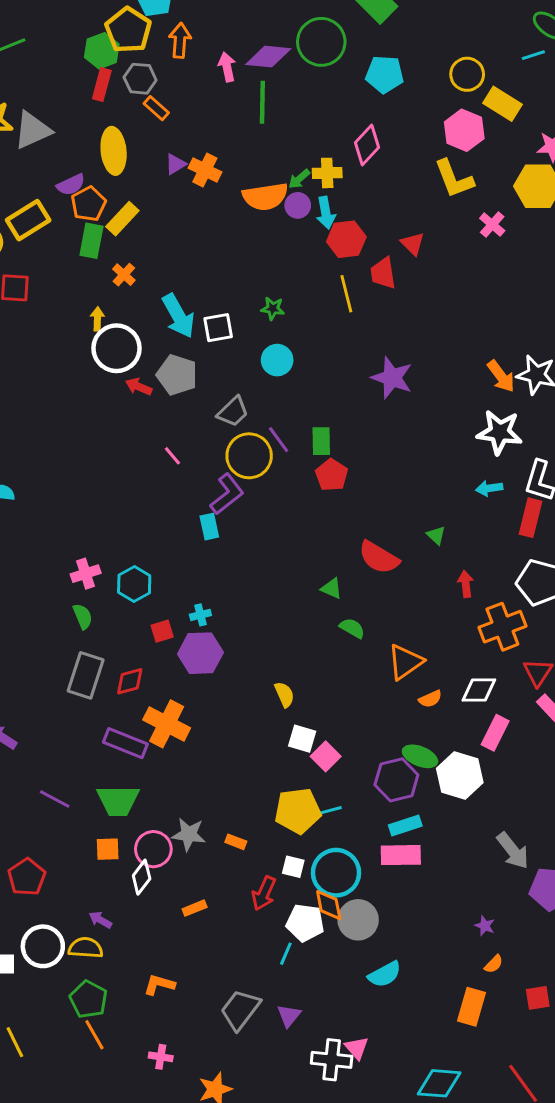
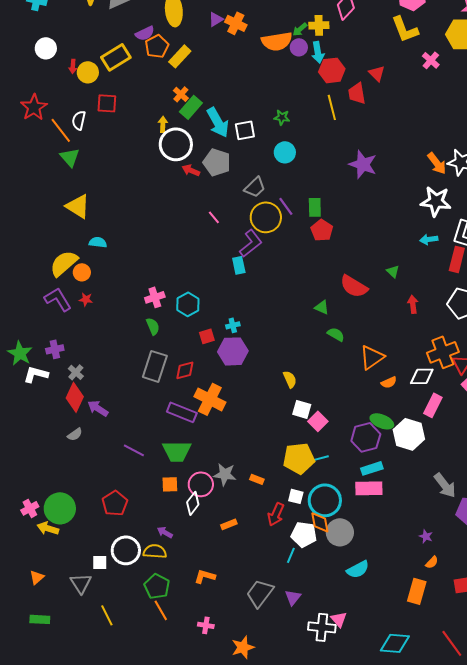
green rectangle: (91, 241) -> (191, 107), moved, turned 30
orange cross: (502, 627) -> (443, 352), moved

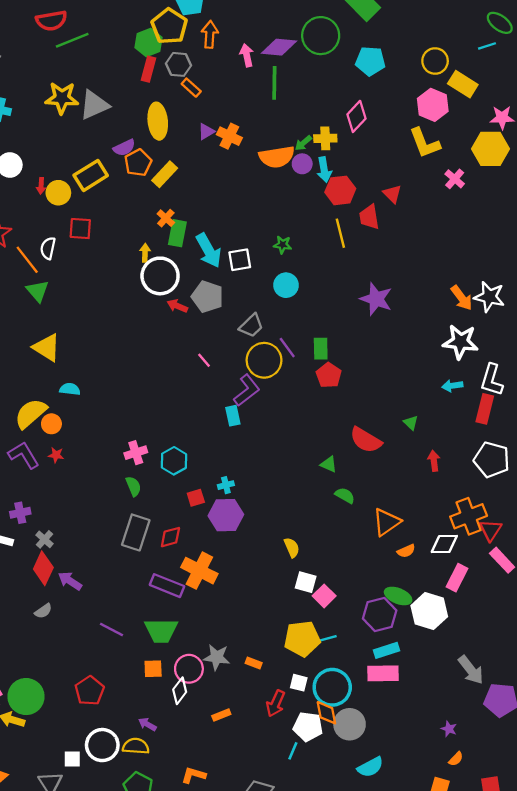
green rectangle: (191, 107) -> (177, 233), turned -30

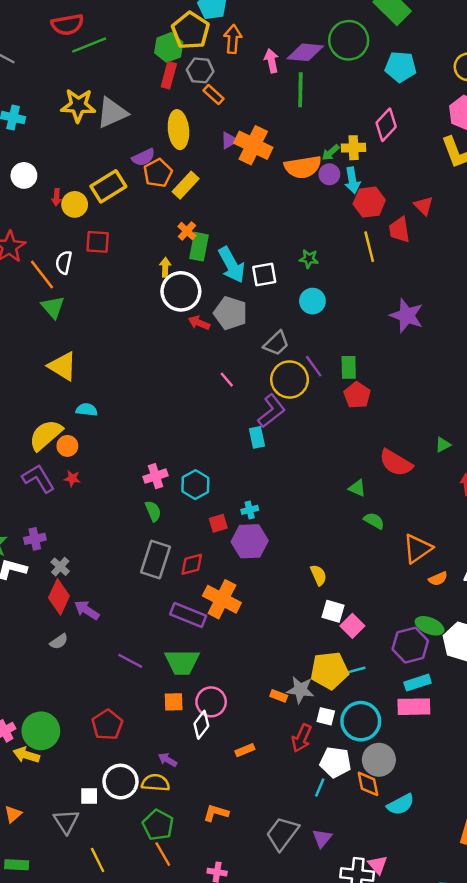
orange cross: (229, 136) -> (253, 145), size x1.4
green triangle: (411, 423) -> (443, 445), turned 49
gray star: (217, 657) -> (300, 690), moved
orange diamond: (326, 713) -> (368, 784), moved

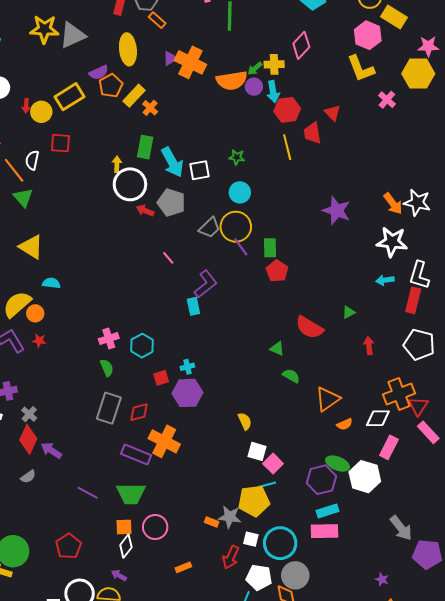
orange cross: (187, 231) -> (150, 108), moved
purple star: (407, 316) -> (337, 211), moved
yellow circle: (290, 380) -> (236, 227), moved
cyan line: (355, 670) -> (267, 485), moved
white diamond: (201, 725) -> (126, 546), moved

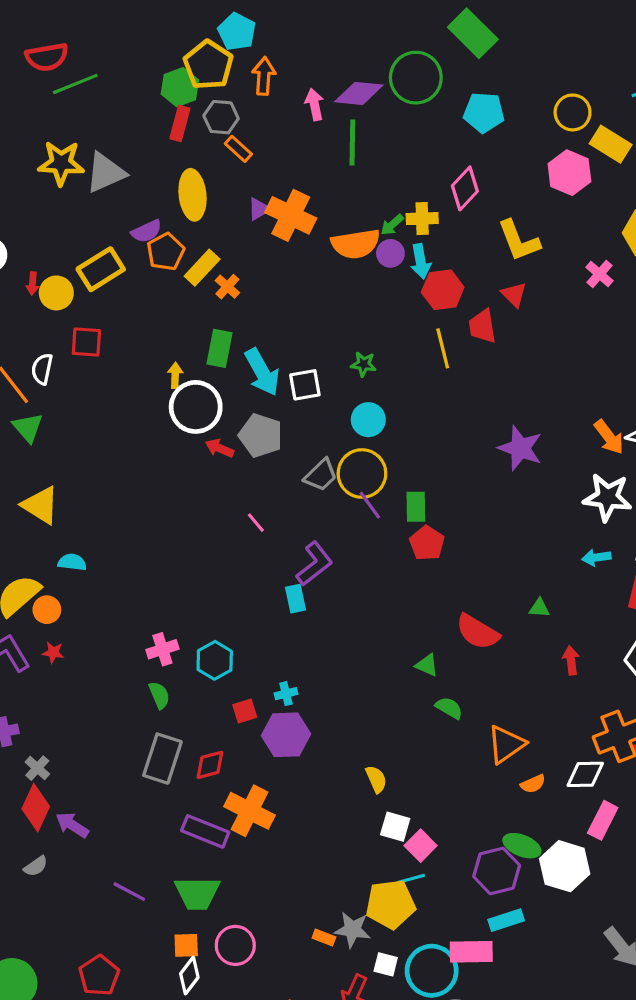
yellow L-shape: (361, 68) -> (519, 241), moved
green triangle: (349, 312) -> (539, 608), turned 32
pink rectangle: (324, 531) -> (471, 952), moved

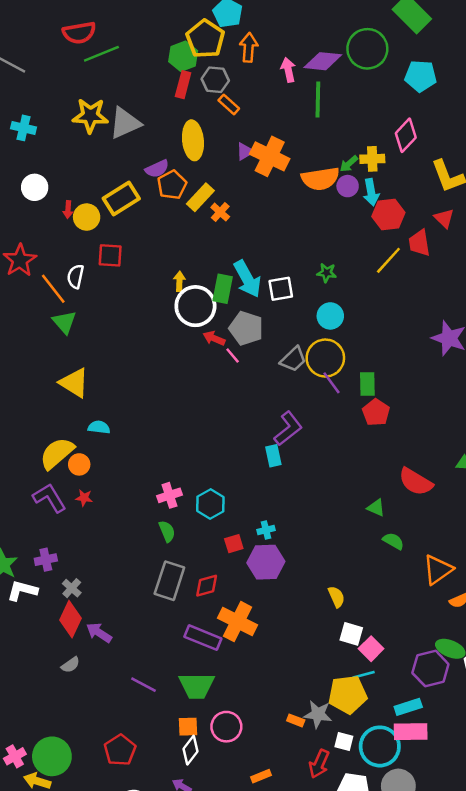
green rectangle: (219, 348) -> (223, 289), moved
yellow line: (443, 348) -> (388, 260), turned 56
pink line: (256, 523) -> (233, 356), moved
cyan rectangle: (506, 920) -> (408, 707), moved

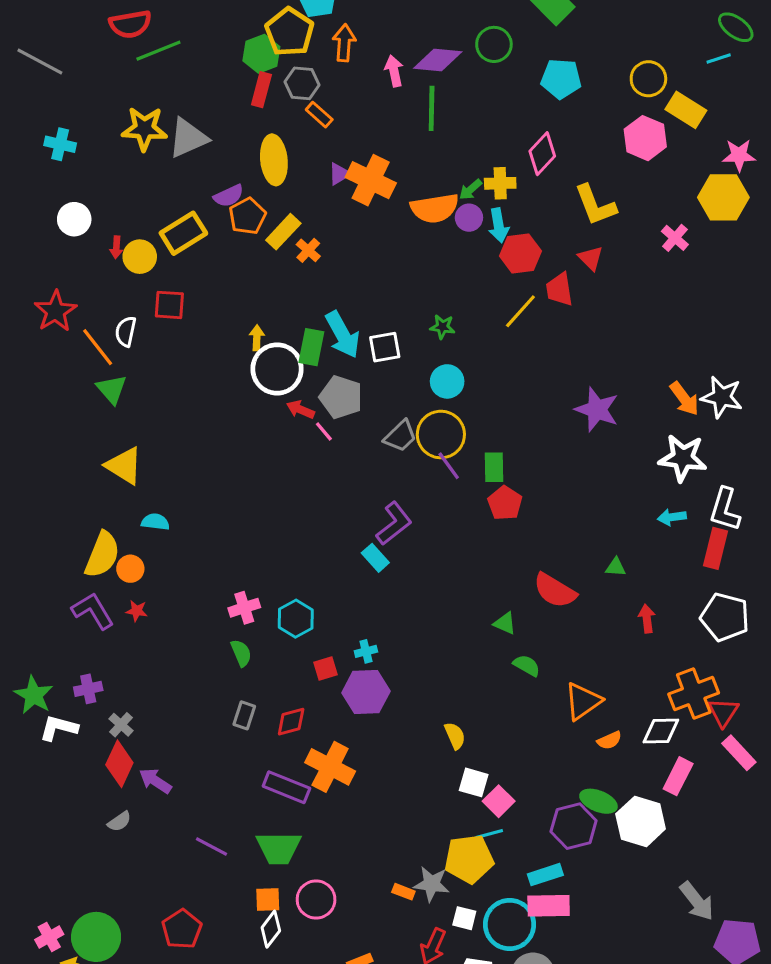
green circle: (367, 49) -> (494, 44), size x0.7
yellow semicircle: (57, 453) -> (102, 555), turned 153
cyan rectangle: (273, 456) -> (375, 558), turned -30
gray rectangle: (169, 581) -> (244, 715), size x0.6

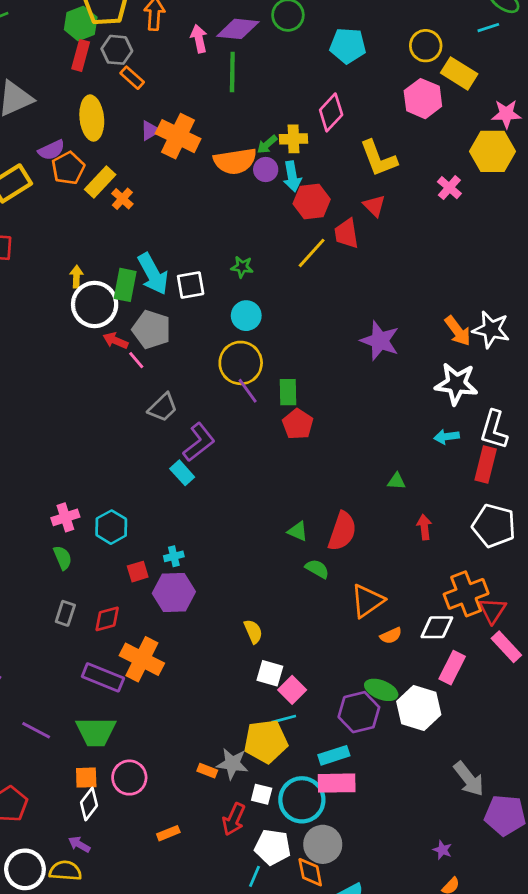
gray trapezoid: (400, 436) -> (163, 407), moved
red semicircle: (555, 591) -> (342, 531), moved, turned -102

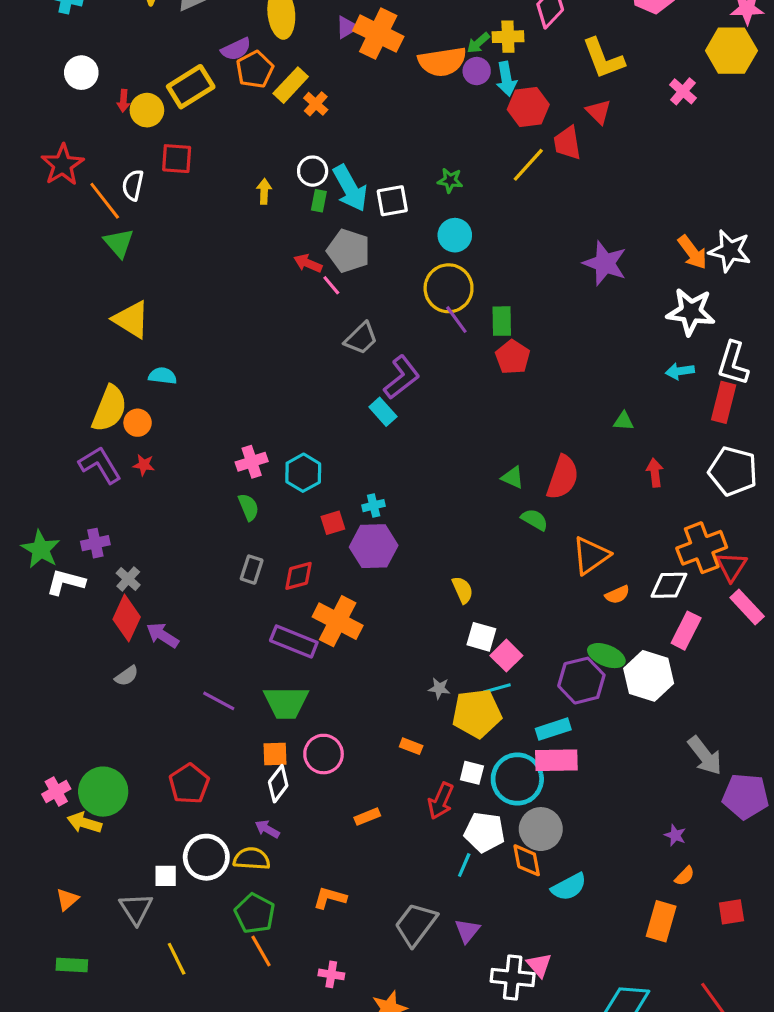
green rectangle: (125, 285) -> (319, 201), size x0.6
white circle: (95, 304) -> (313, 171), moved, size x0.6
gray star: (232, 764) -> (439, 688), moved, size x0.6

